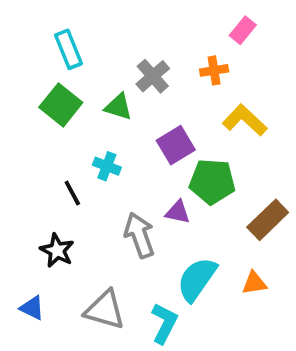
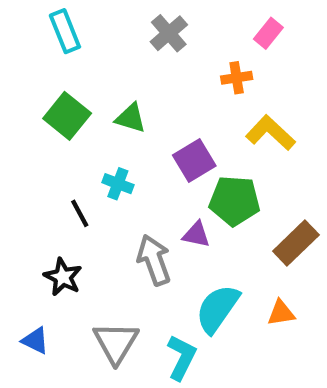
cyan rectangle: (69, 49) -> (65, 31), moved
gray cross: (153, 76) -> (169, 33), moved
gray triangle: (105, 310) -> (116, 343), turned 45

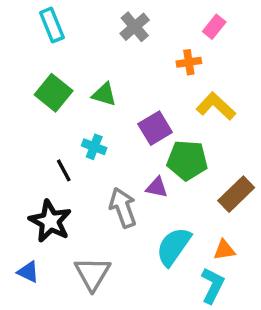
black star: (63, 277) -> (50, 221), size x1.4
cyan L-shape: (182, 357) -> (212, 285), moved

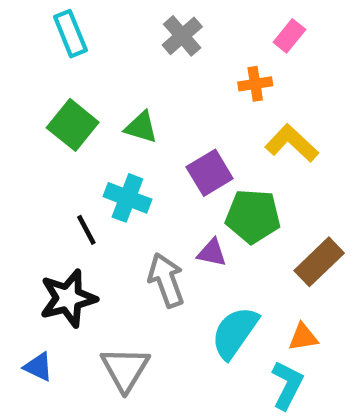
cyan cross: (94, 147) -> (127, 198), size x1.4
black star: (50, 221) -> (68, 298), turned 30

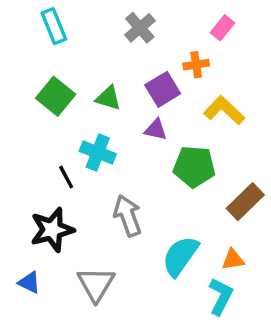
purple square: (210, 173) -> (163, 89), moved
purple triangle: (212, 253) -> (156, 130), moved

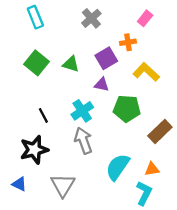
cyan cross: (98, 152) -> (82, 111), moved, turned 35

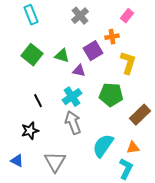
yellow L-shape: (146, 72) -> (128, 63), turned 65
purple triangle: (102, 85) -> (79, 71), moved
black star: (34, 150) -> (30, 131), size x0.7

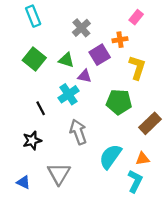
gray cross: (80, 16) -> (81, 28), moved
cyan cross: (72, 97) -> (69, 94), moved
blue triangle: (17, 161) -> (23, 182), moved

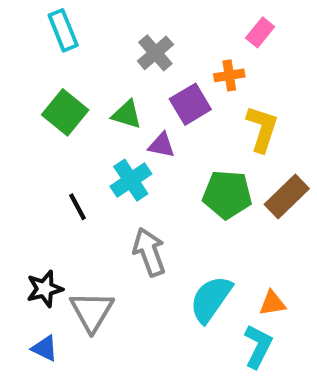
brown rectangle: (150, 123) -> (287, 196), moved
black star: (32, 140) -> (45, 289), moved
gray triangle: (59, 174) -> (92, 311), moved

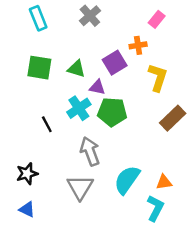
gray cross: (155, 53) -> (90, 16), moved
green square: (65, 112) -> (39, 68), turned -30
green pentagon: (227, 194) -> (112, 112), moved
gray triangle: (92, 311) -> (80, 187), moved

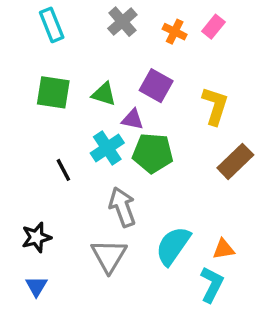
orange cross: (138, 45) -> (175, 32), moved, turned 35
purple square: (115, 63) -> (156, 86), turned -30
blue triangle: (27, 209) -> (36, 286), turned 35

